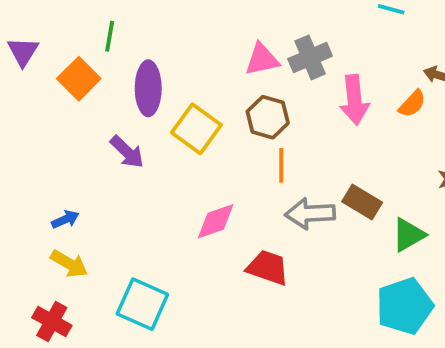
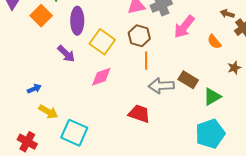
pink arrow: (354, 100) -> (184, 27), turned 45
orange semicircle: (412, 104) -> (214, 42), moved, turned 98
pink diamond: (216, 221) -> (101, 77), moved
yellow arrow: (69, 264) -> (48, 112), moved

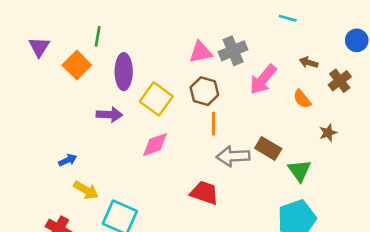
brown arrow: (227, 14) -> (309, 62), moved
purple arrow: (66, 54) -> (109, 115), turned -42
green triangle: (212, 97) -> (299, 171), turned -36

